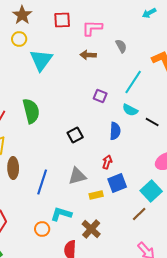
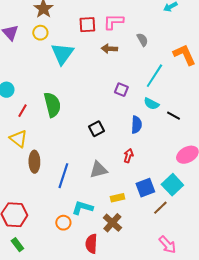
red square: (62, 20) -> (87, 25), moved
blue square: (117, 183) -> (145, 188), moved
yellow rectangle: (96, 195) -> (117, 198), moved

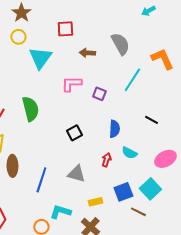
pink L-shape: (113, 22) -> (71, 84), moved
gray semicircle: (142, 40) -> (120, 44), size x1.6
cyan semicircle: (151, 104) -> (129, 153), moved
gray triangle: (98, 170) -> (76, 174), turned 30
brown line: (160, 208) -> (138, 212), turned 70

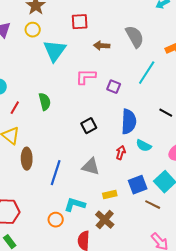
green semicircle: (30, 109) -> (45, 102), size x0.7
blue semicircle: (114, 129) -> (129, 122), size x1.4

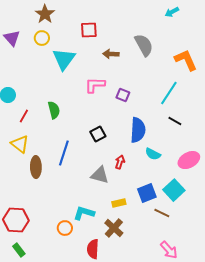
cyan line: (147, 73) -> (169, 93), moved
red arrow: (121, 153) -> (120, 162), moved
blue line: (56, 173) -> (64, 153), moved

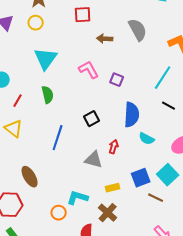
cyan triangle: (64, 59) -> (46, 59), moved
pink L-shape: (95, 85) -> (89, 70), turned 60
brown ellipse: (36, 167) -> (30, 177), moved, turned -30

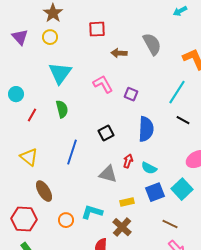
yellow triangle: (14, 129) -> (29, 157), moved
cyan semicircle: (147, 139) -> (149, 168), moved
brown line: (156, 198) -> (170, 224), moved
orange circle: (59, 213) -> (66, 220), moved

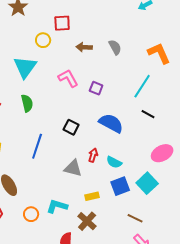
yellow circle: (50, 37) -> (43, 40), moved
gray semicircle: (152, 44) -> (115, 47), moved, size x0.7
blue semicircle: (146, 129) -> (111, 123), turned -65
black square: (106, 133) -> (71, 127), turned -35

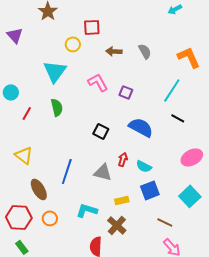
blue line: (37, 146) -> (67, 171), moved
cyan square: (147, 183) -> (190, 196), moved
orange circle: (31, 214) -> (50, 218), moved

